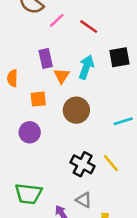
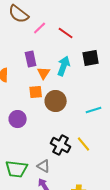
orange square: (38, 99) -> (36, 92), moved
gray triangle: (84, 200) -> (44, 166), moved

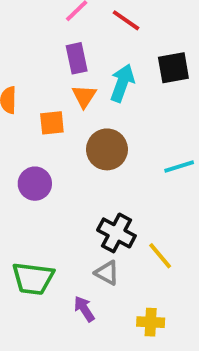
purple rectangle: (31, 59) -> (77, 58), moved
orange square: (36, 92) -> (52, 123), moved
yellow line: (84, 144) -> (160, 256), moved
gray triangle: (44, 166) -> (107, 273), moved

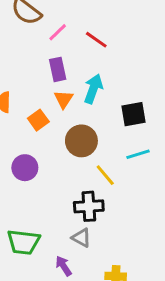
black square: (173, 68) -> (133, 114), moved
orange square: (52, 123) -> (38, 120), turned -30
black cross: (116, 233) -> (89, 206), turned -32
yellow line: (160, 256) -> (105, 175), moved

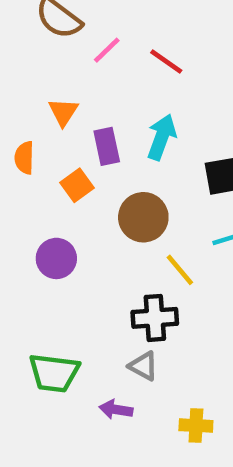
purple rectangle: (58, 69) -> (107, 146), moved
orange triangle: (64, 99) -> (63, 112), moved
purple arrow: (64, 266) -> (116, 410), turned -48

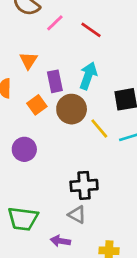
brown circle: (143, 217) -> (72, 109), moved
yellow line: (180, 270) -> (99, 129), moved

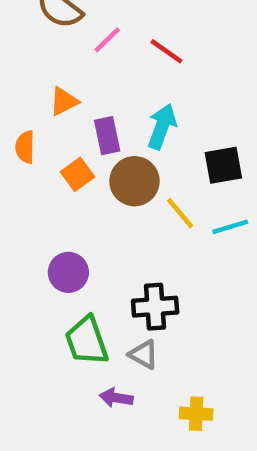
orange triangle: (28, 60) -> (64, 101), turned 30
purple circle: (24, 149) -> (68, 272), moved
green trapezoid: (23, 219) -> (87, 341), moved, turned 64

